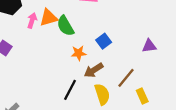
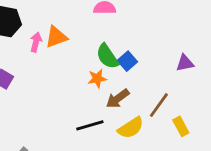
green semicircle: (65, 26) -> (107, 56), moved
black line: (70, 90) -> (90, 125), turned 50
yellow semicircle: (102, 94) -> (131, 128), turned 80

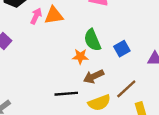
blue square: (127, 61) -> (122, 49), moved

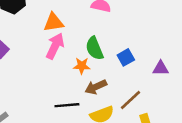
pink arrow: (36, 16) -> (55, 46), moved, size x1.5

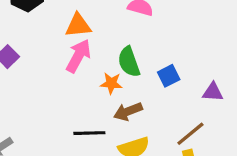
brown line: (130, 100) -> (190, 134), moved

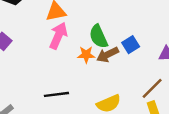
brown arrow: (128, 111) -> (108, 55), moved
black line: (89, 133) -> (56, 94), moved

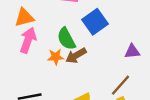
blue square: (131, 45) -> (95, 22), moved, size x1.5

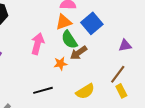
orange triangle: (24, 18) -> (64, 22), moved
orange star: (56, 57) -> (61, 64), moved

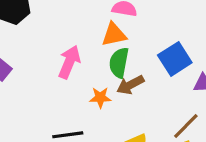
blue square: (92, 23) -> (175, 59), moved
green semicircle: (69, 40) -> (119, 63), turned 36

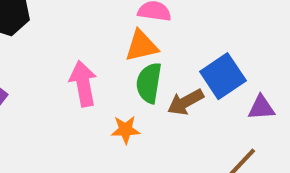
pink arrow: (69, 62) -> (83, 84), turned -32
brown arrow: (130, 85) -> (185, 102), moved

